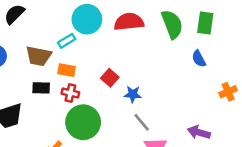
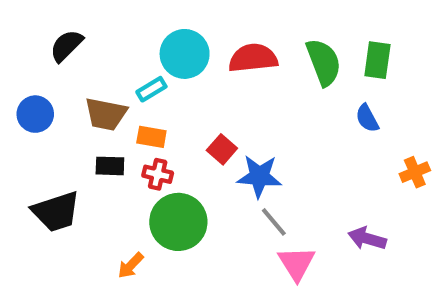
blue star: (133, 94) -> (259, 176), size x1.5

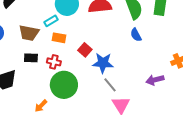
blue semicircle: (367, 118) -> (136, 35), moved
orange rectangle: (151, 137) -> (59, 38), moved
purple arrow: (367, 239) -> (155, 80), moved, turned -30

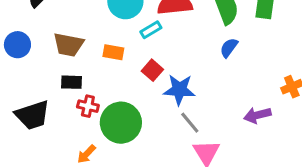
cyan rectangle: (51, 21) -> (151, 30), moved
blue semicircle: (136, 35) -> (229, 48), turned 64
red cross: (54, 62) -> (88, 106), moved

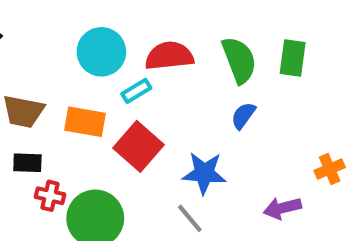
orange rectangle: (113, 52) -> (85, 122), size x1.4
red square: (152, 70) -> (138, 146), size x1.6
blue star: (179, 90) -> (204, 173), moved

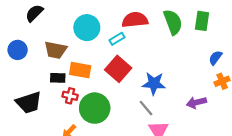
cyan circle: (101, 52) -> (87, 28), moved
blue semicircle: (243, 116) -> (215, 58), moved
orange rectangle: (85, 122) -> (80, 70), moved

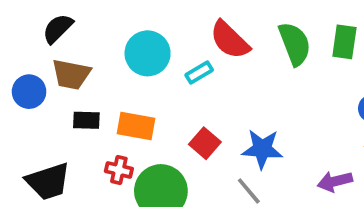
red semicircle: (135, 20) -> (230, 40), turned -130
brown trapezoid: (56, 50) -> (71, 74), moved
red square: (118, 69) -> (205, 143), moved, size x0.7
black rectangle: (58, 78) -> (86, 120), moved

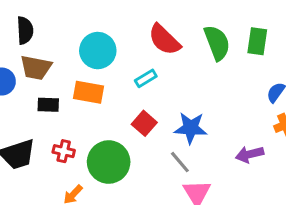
black semicircle: (58, 29) -> (25, 30), turned 132
cyan rectangle: (199, 72) -> (146, 78), moved
orange rectangle: (136, 126) -> (88, 92), moved
red cross: (119, 170) -> (64, 151), moved

